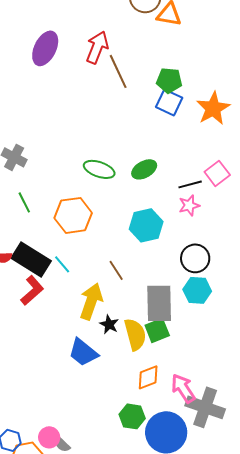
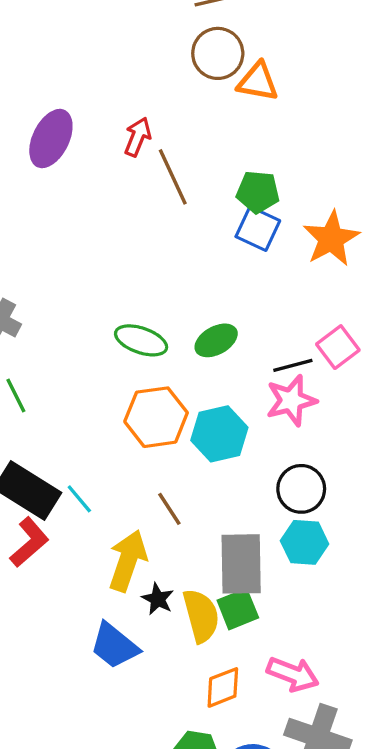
red arrow: (97, 47) -> (138, 137), size x0.7
pink star: (189, 205) -> (291, 400), size x1.4
orange hexagon: (73, 215) -> (156, 417), moved
pink arrow: (183, 388) -> (293, 674), moved, turned 144

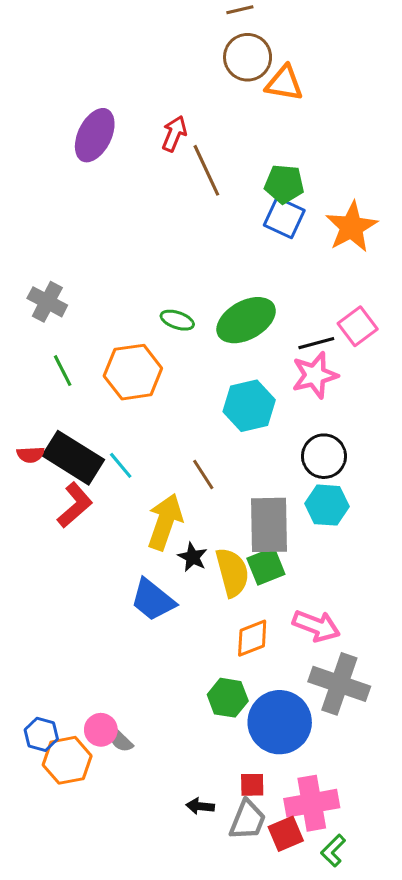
green ellipse: (141, 340) -> (177, 320), size x0.7
green ellipse: (216, 340) -> (246, 320), size x1.5
orange hexagon: (156, 417) -> (133, 372), moved

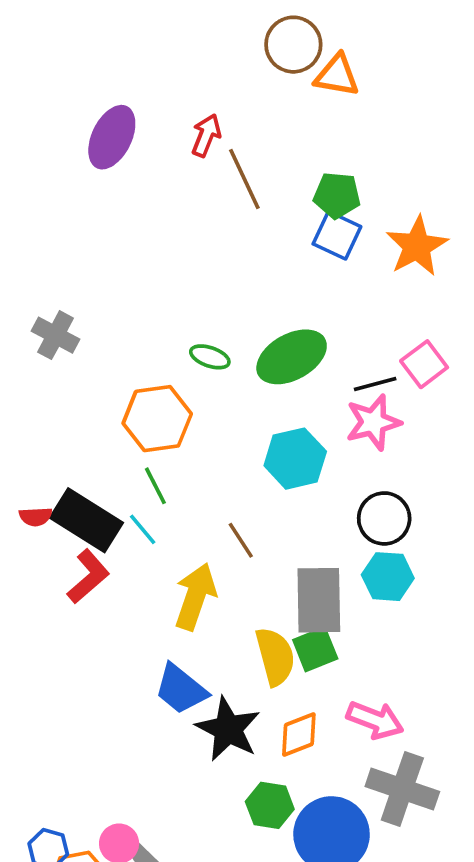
green line: (63, 371) -> (155, 486), moved
black star: (193, 557) -> (228, 729), moved, size x1.8

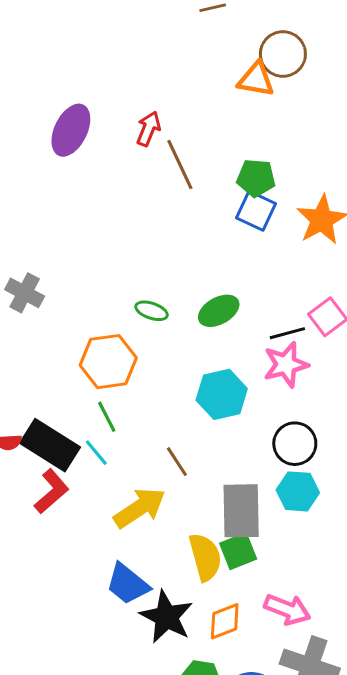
brown circle: (293, 45) -> (283, 54), moved
green ellipse: (292, 357) -> (219, 311), size x0.7
yellow arrow: (195, 597) -> (140, 508), turned 38

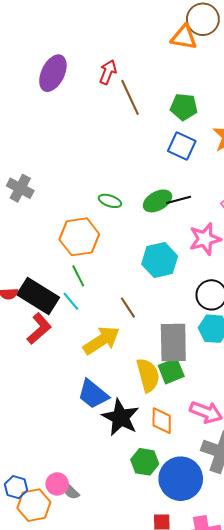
blue square: (256, 211) -> (182, 146), moved
black line: (287, 333) -> (179, 200), moved
orange diamond: (225, 621) -> (162, 421), turned -68

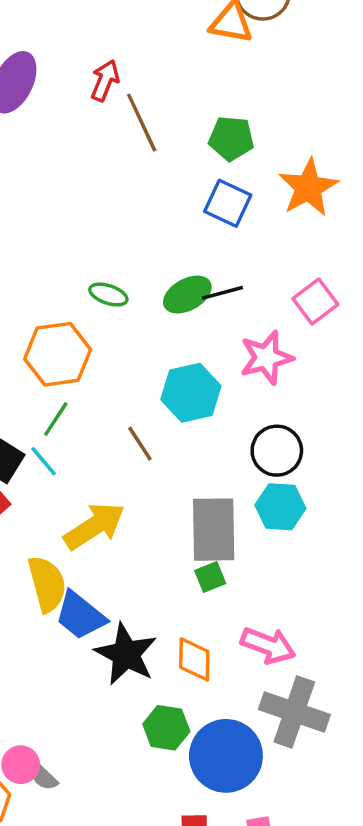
green line: (78, 276) -> (56, 419), turned 60
brown line: (128, 308) -> (140, 444), moved
green square: (171, 371) -> (210, 577), size x0.7
yellow semicircle: (148, 375) -> (47, 584), moved

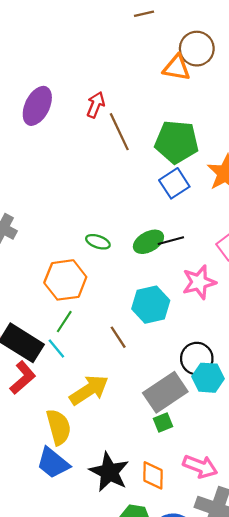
green pentagon: (231, 138) -> (177, 142), size x1.5
blue square: (228, 203) -> (174, 183), turned 32
black circle: (277, 451) -> (197, 359), moved
gray rectangle: (214, 530) -> (165, 392), turned 57
blue trapezoid: (80, 616) -> (53, 463), moved

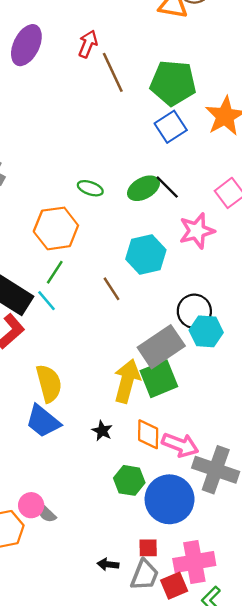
black line: (171, 241) -> (167, 187), turned 60
yellow arrow: (89, 390) -> (127, 381), moved, turned -42
green square: (163, 423) -> (159, 379), size x1.8
pink arrow: (200, 466) -> (180, 445), moved
black star: (109, 472) -> (102, 431), size x0.5

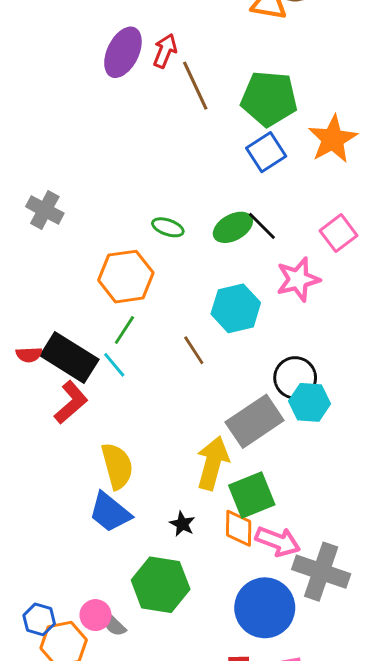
purple ellipse: (26, 45) -> (123, 52), moved
green square: (159, 379) -> (252, 495), moved
green hexagon: (129, 480) -> (161, 585), moved, size x1.5

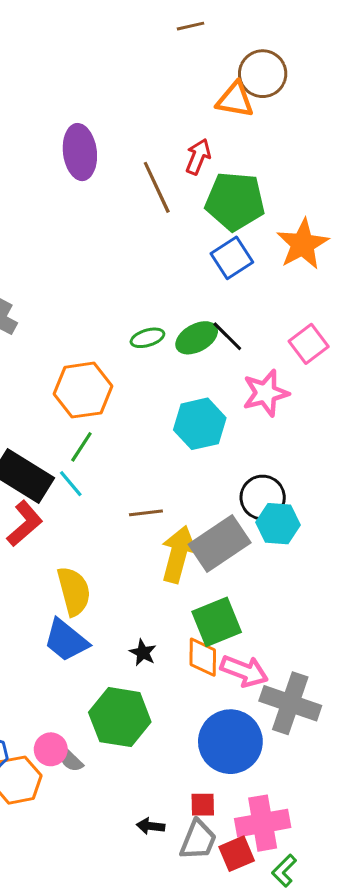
red arrow: (165, 51) -> (198, 157), moved
purple ellipse: (123, 52) -> (80, 152), turned -33
green ellipse: (168, 227) -> (147, 338), moved, turned -36
brown line: (194, 350) -> (146, 513), moved, turned -64
yellow arrow: (213, 463) -> (178, 554), moved

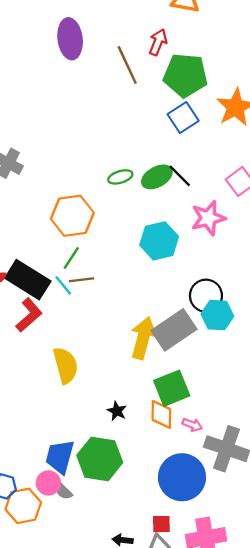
brown line: (146, 513) -> (81, 280), moved
blue trapezoid: (66, 640) -> (60, 457), moved, turned 66
pink arrow: (244, 671) -> (192, 425), size x0.6

